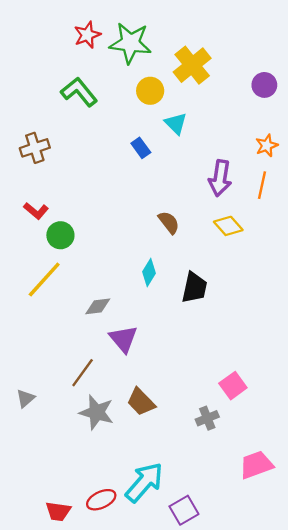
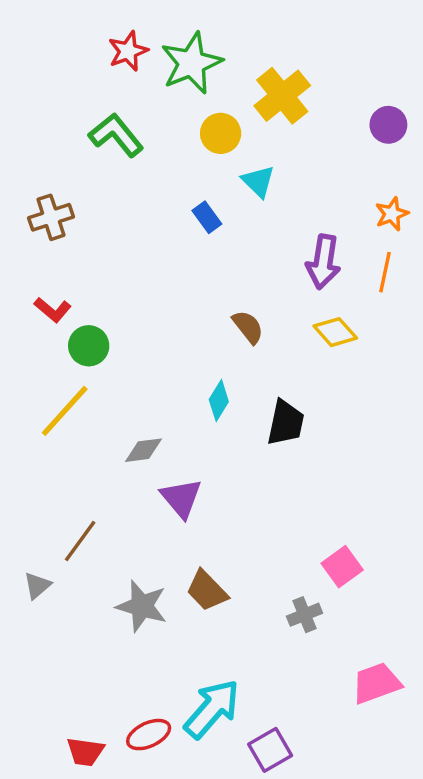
green star: (130, 43) -> (191, 63), turned -30
brown line: (83, 373) -> (80, 541), moved

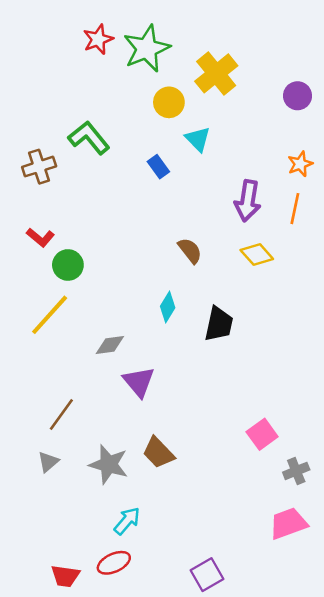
green L-shape: (116, 135) -> (89, 138), moved
gray triangle: (37, 586) -> (48, 462), moved
gray cross: (304, 615) -> (296, 471), moved
cyan arrow: (212, 709) -> (127, 521), moved, size x0.6

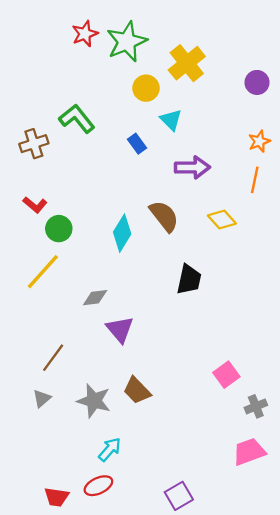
purple arrow: (248, 201) -> (192, 167), moved, turned -100
brown semicircle: (190, 251) -> (164, 216), size x1.4
cyan diamond: (168, 307) -> (122, 233), moved, size x1.4

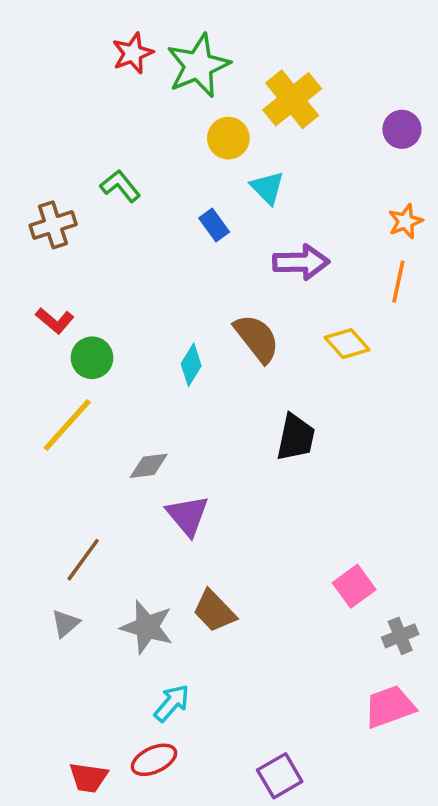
green L-shape: (77, 119) -> (120, 186), size x0.7
cyan diamond: (122, 233) -> (191, 365), size x0.7

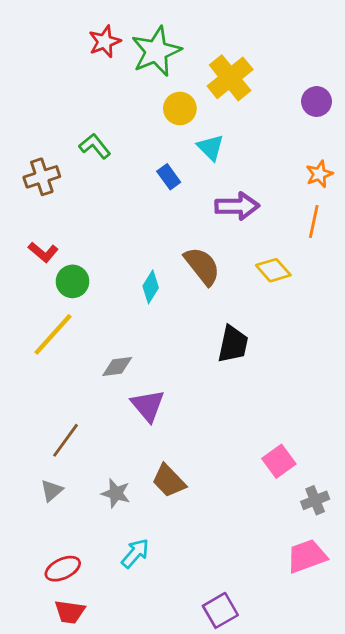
gray star: (147, 627) -> (116, 493), size x0.7
red ellipse: (154, 760) -> (63, 569), moved

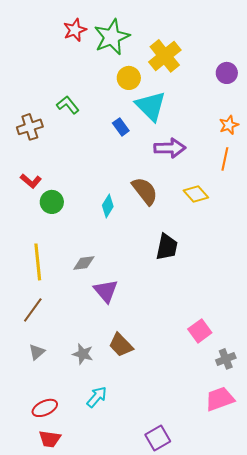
cyan triangle: (211, 148) -> (151, 106), size x1.6
yellow line: (53, 334) -> (38, 262), moved, turned -48
brown line: (66, 440) -> (33, 310), moved

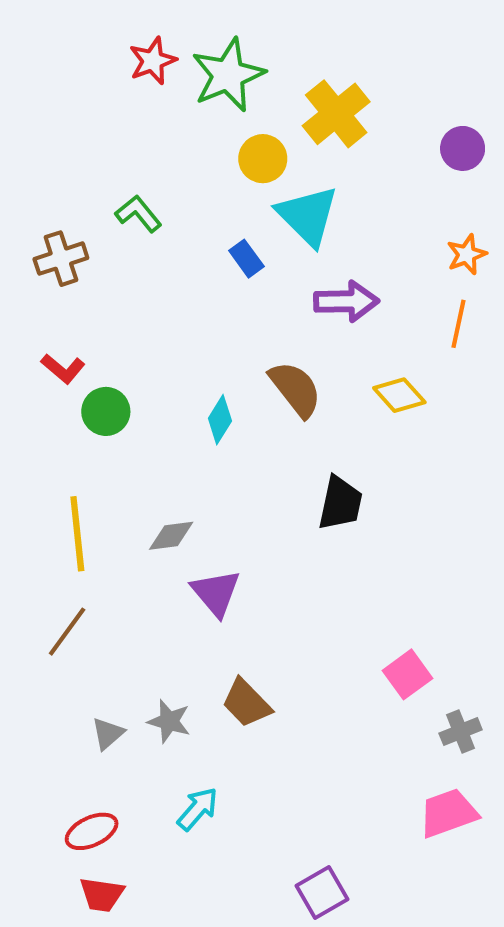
gray triangle: (37, 352) -> (108, 734), moved

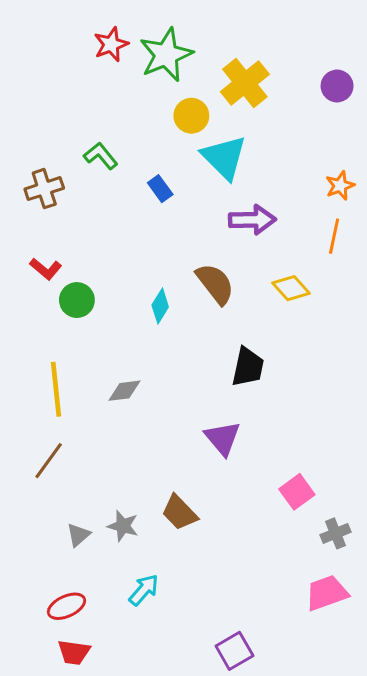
purple circle: (463, 148) -> (337, 86), moved
blue rectangle: (246, 259) -> (160, 189), moved
purple triangle: (216, 593) -> (223, 438), moved

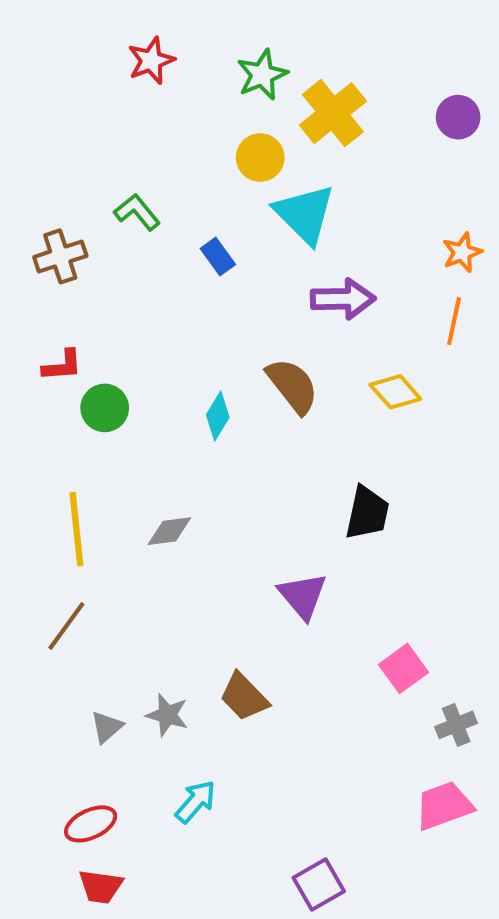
green star: (166, 55) -> (262, 75), moved, size x0.7
red L-shape: (46, 269) -> (62, 366), turned -44
black trapezoid: (248, 367) -> (367, 513), moved

